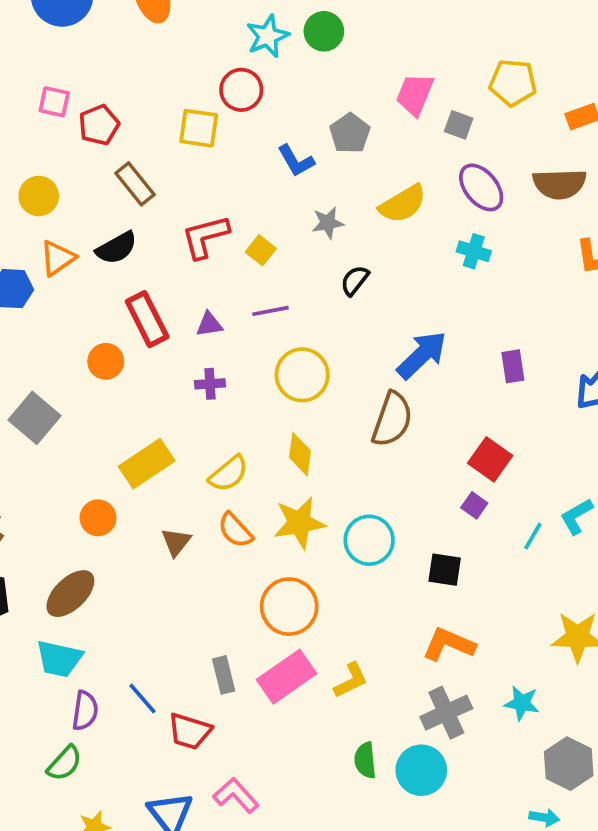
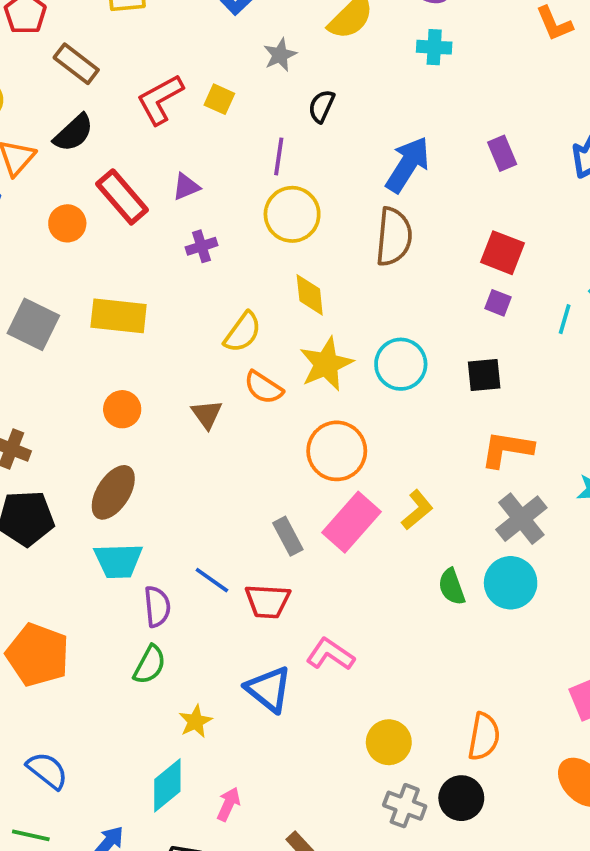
purple line: (271, 311) -> (279, 156), moved, turned -57
orange circle: (106, 361) -> (67, 223), moved
yellow rectangle: (147, 464) -> (119, 316), moved, turned 54

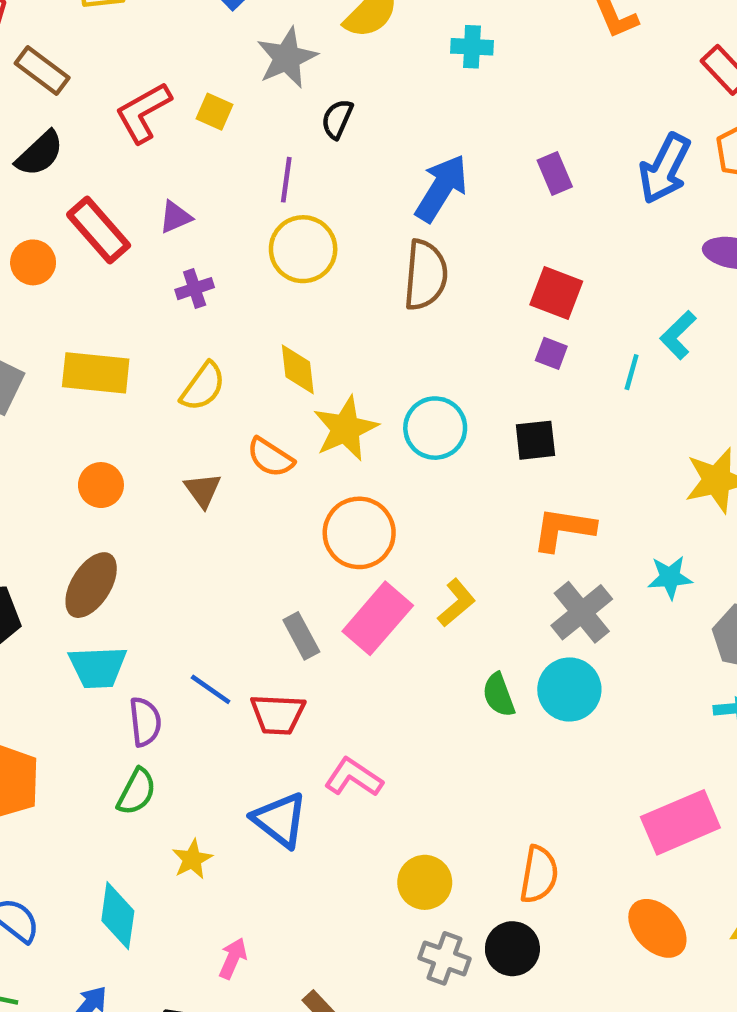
gray star: (280, 55) -> (287, 58), size x1.5
yellow diamond: (310, 295) -> (298, 369), moved
yellow semicircle: (243, 332) -> (203, 387), moved
cyan diamond: (167, 785) -> (118, 916), moved, turned -42

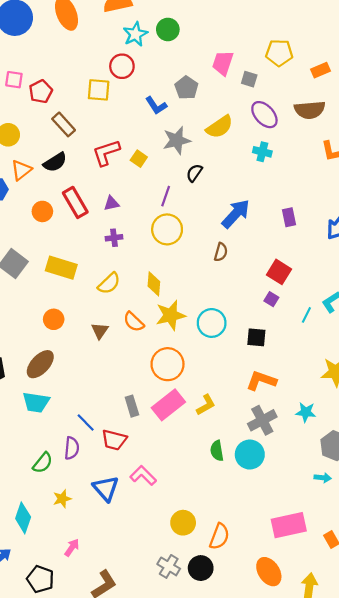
brown semicircle: (425, 275) -> (221, 252), size x0.6
purple semicircle: (145, 722) -> (72, 448), moved
yellow circle: (425, 882) -> (183, 523), moved

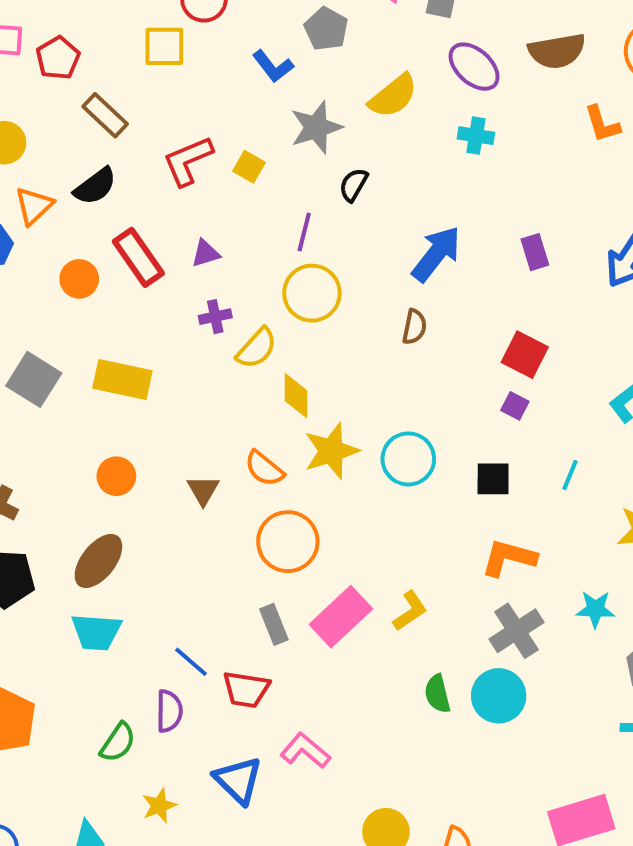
yellow semicircle: (109, 283) -> (257, 348), moved
cyan line: (306, 315) -> (570, 475), moved
orange circle: (168, 364) -> (288, 542), moved

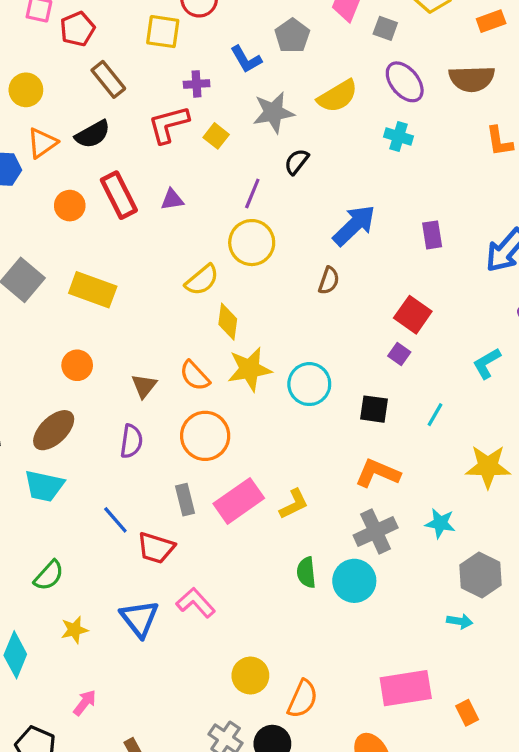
purple cross: (215, 317) -> (197, 84), moved
purple semicircle: (169, 711) -> (131, 441), moved

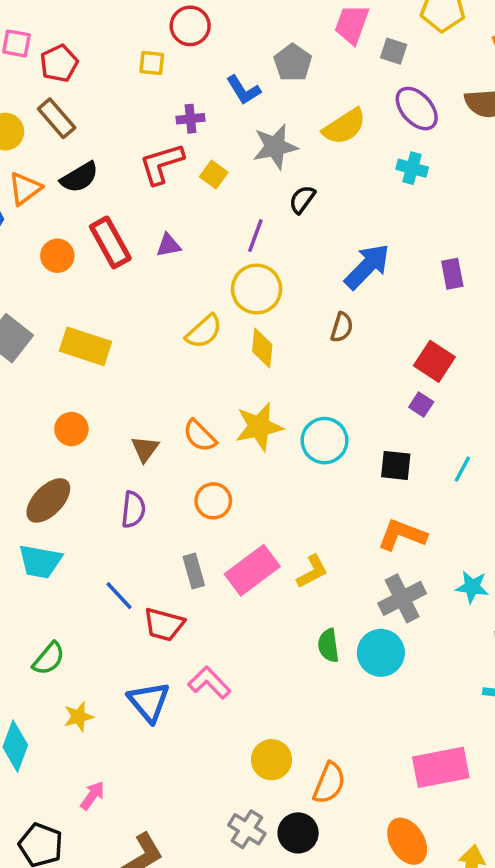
yellow square: (163, 32) -> (152, 63), size x0.7
brown rectangle: (108, 79) -> (57, 118), moved
yellow diamond: (228, 322) -> (262, 348), moved
orange circle: (205, 436) -> (213, 501), size x0.7

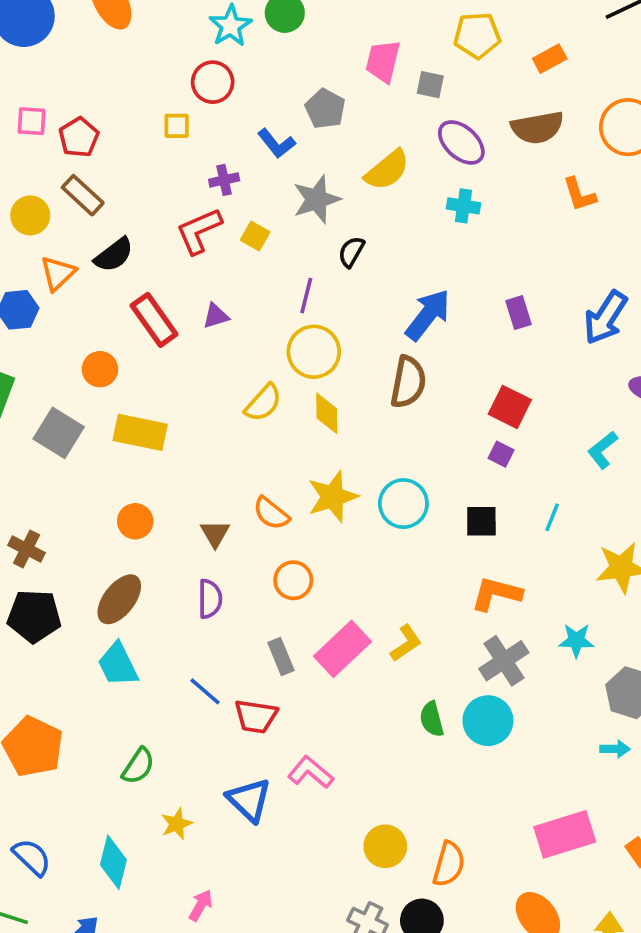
orange circle: (57, 256) -> (100, 369), moved
brown semicircle: (342, 327) -> (408, 382), size x1.6
cyan trapezoid: (40, 561) -> (118, 665), turned 60

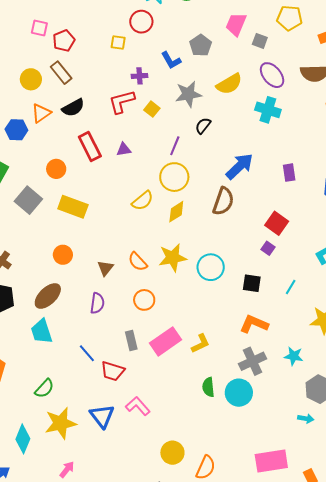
cyan cross: (463, 206) -> (268, 110), size x1.4
yellow diamond: (327, 413) -> (176, 212), turned 50
yellow star: (177, 824) -> (61, 423), size x1.8

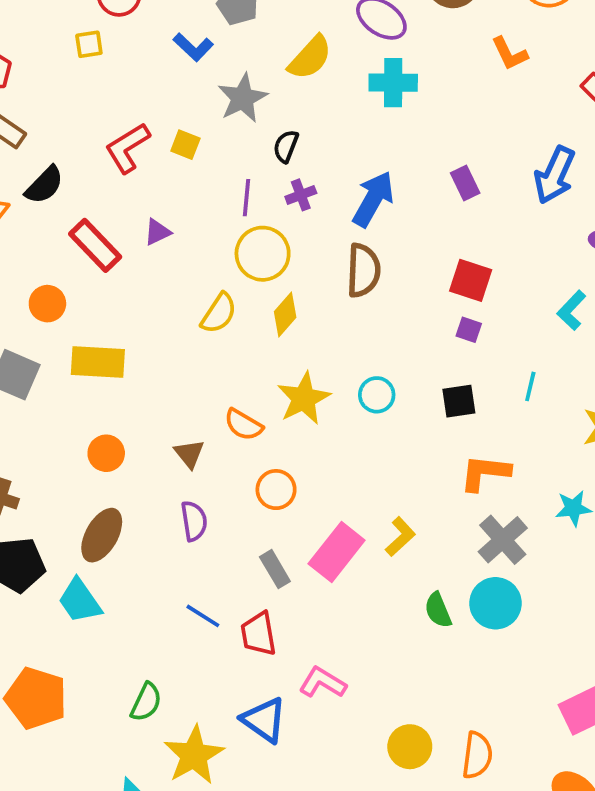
purple cross: (140, 76) -> (301, 195), moved
cyan circle: (211, 267) -> (377, 395), size x0.7
cyan trapezoid: (42, 331) -> (80, 601), moved
red trapezoid: (113, 371) -> (258, 634), turned 80

